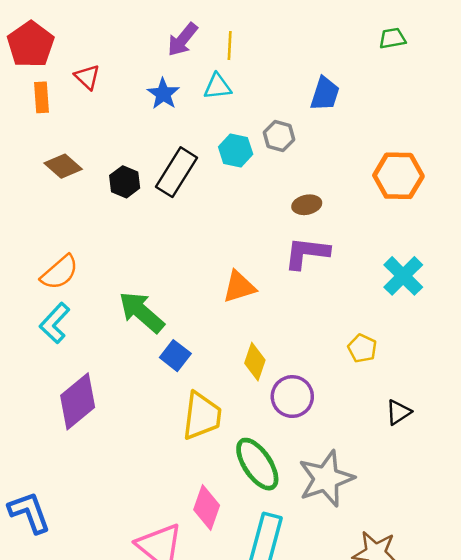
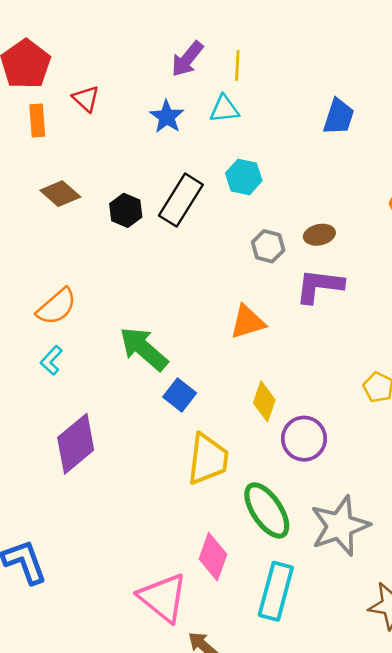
gray hexagon: (279, 136) -> (268, 246), moved
cyan L-shape: (55, 323) -> (51, 360), size x0.7

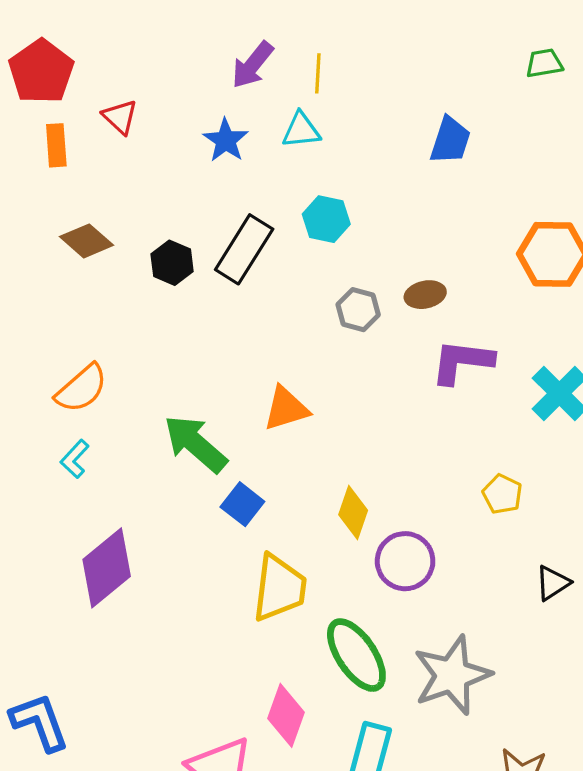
purple L-shape: (319, 286) -> (462, 362), moved
orange triangle: (248, 322) -> (286, 409), moved

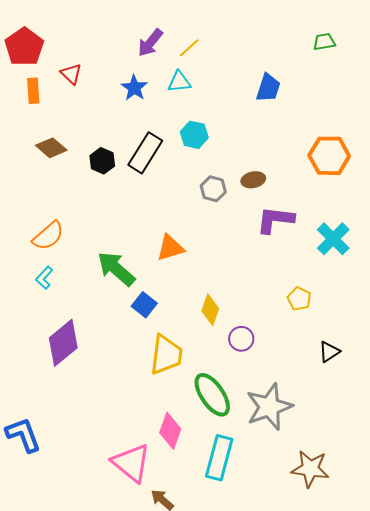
yellow line: (318, 73) -> (189, 48), turned 45
purple circle: (405, 561) -> (241, 339), size x0.7

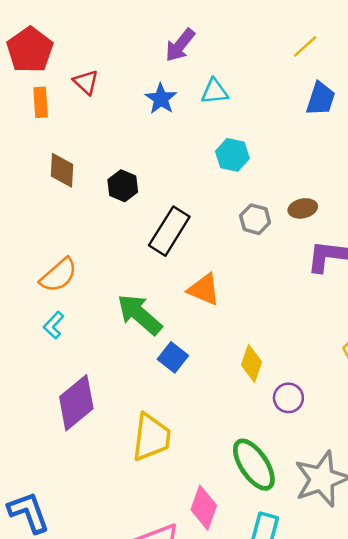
yellow line: (189, 48) -> (305, 46), moved
brown diamond: (51, 148) -> (62, 170), turned 52
black rectangle: (145, 153) -> (169, 231), moved
orange triangle: (170, 248) -> (204, 289), turned 40
yellow trapezoid: (166, 355) -> (151, 437), moved

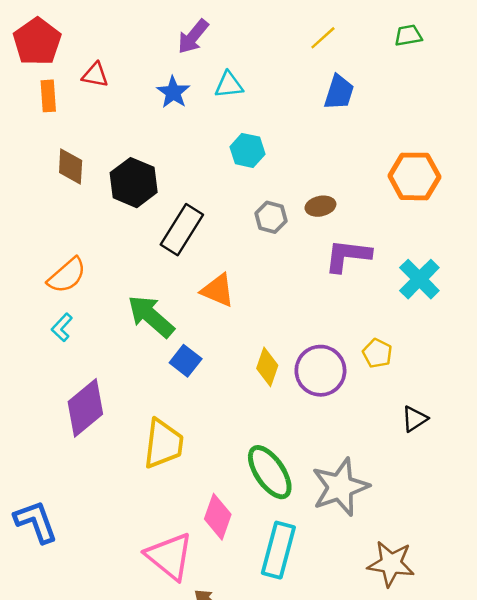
red triangle: (86, 82) -> (95, 75), turned -32
black hexagon: (123, 186) -> (134, 183), size x1.5
purple circle: (288, 398) -> (320, 371), moved, size x1.6

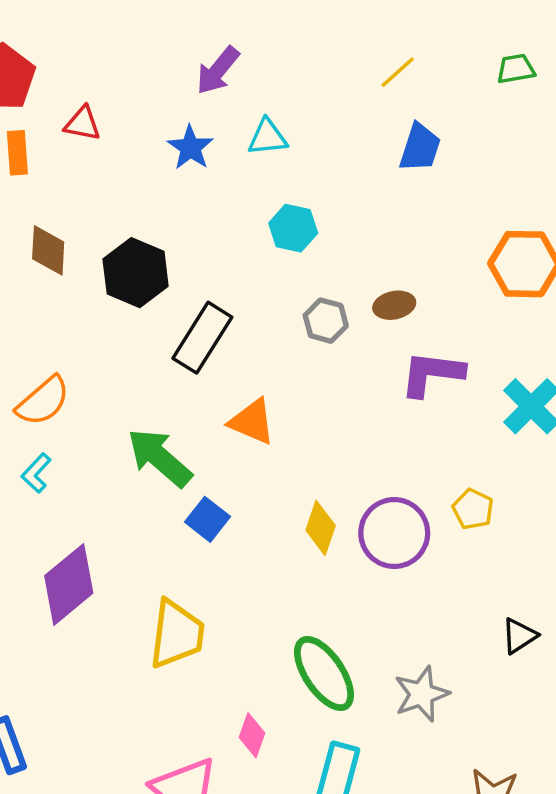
black triangle: (414, 419) -> (519, 636), moved
gray star: (340, 487) -> (422, 694), size x0.7
pink diamond: (218, 517) -> (252, 735), size x0.7

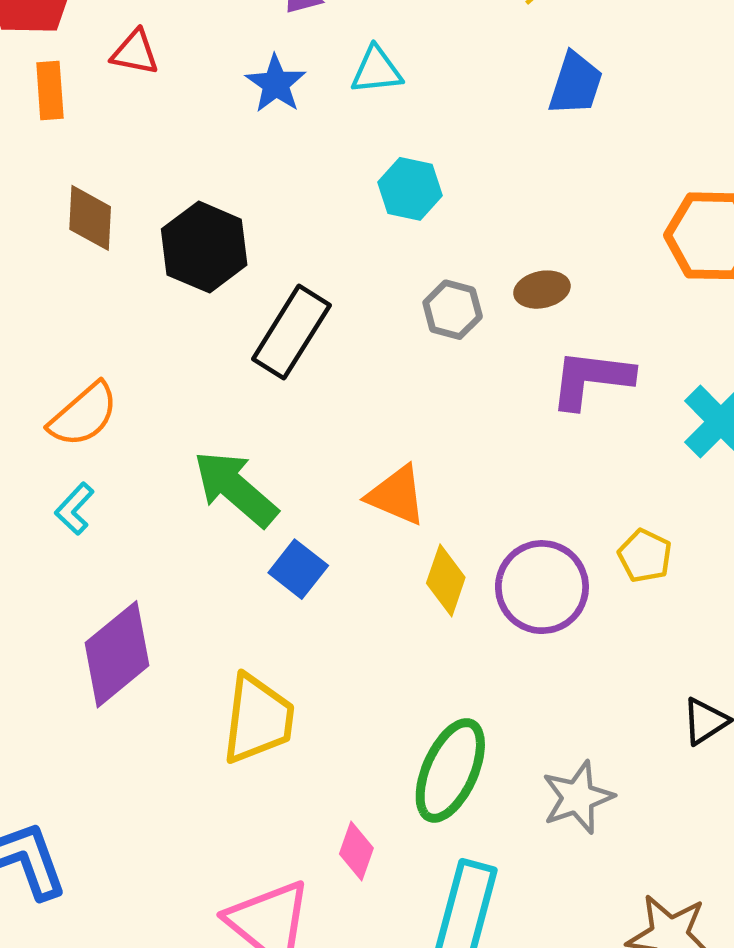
orange triangle: (252, 422) -> (397, 495), moved
green ellipse: (324, 673) -> (450, 770), turned 58

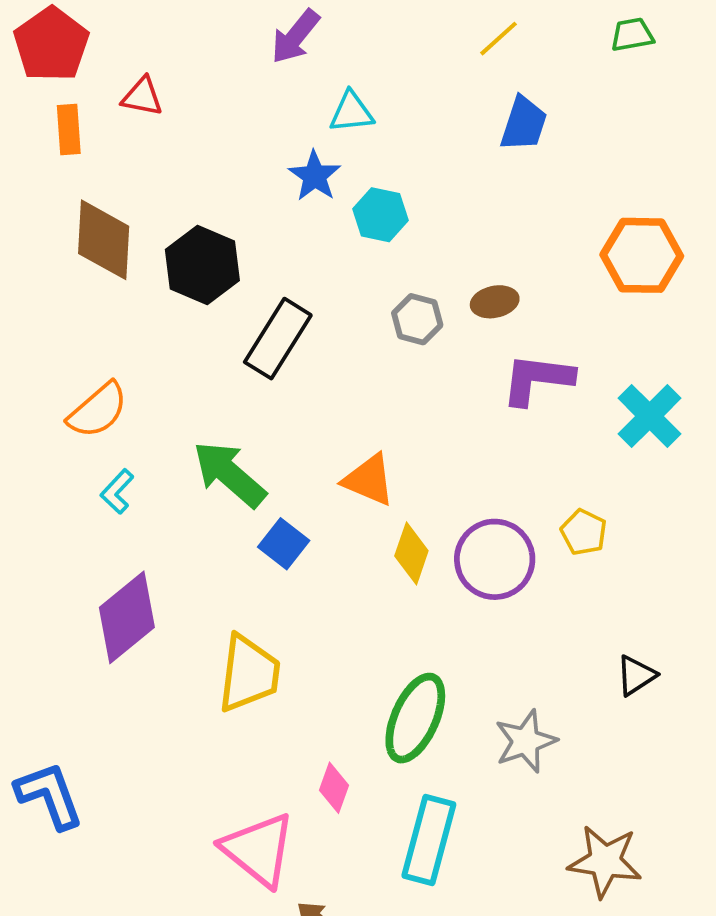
blue star: (276, 84) -> (315, 176), moved
brown diamond: (90, 218) -> (104, 240), size x1.4
cyan L-shape: (74, 509) -> (117, 492), moved

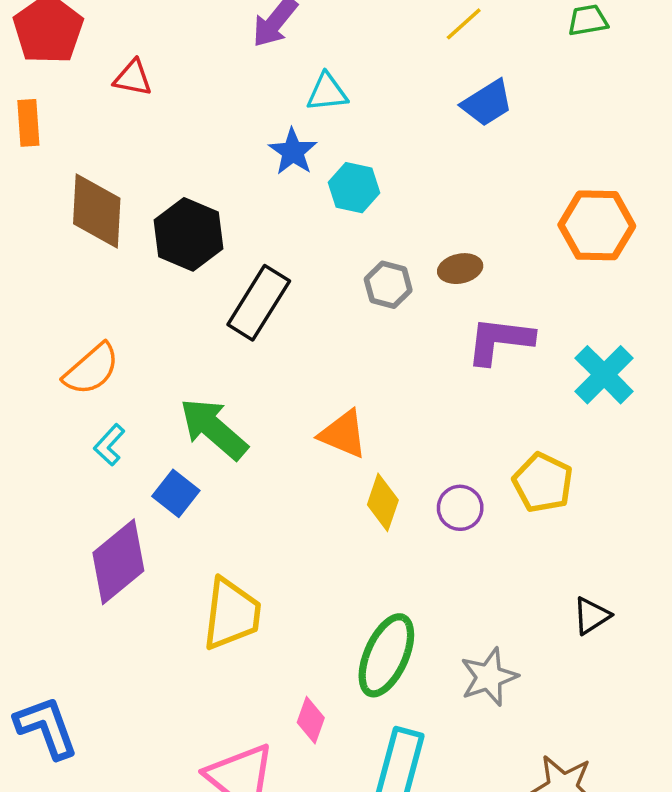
blue trapezoid: (524, 124) -> (487, 103), turned 40
orange rectangle: (69, 130) -> (28, 123), moved
yellow pentagon: (584, 532) -> (543, 483), size x1.4
blue square: (284, 544) -> (176, 493), moved
purple circle: (495, 559) -> (460, 508), size x0.6

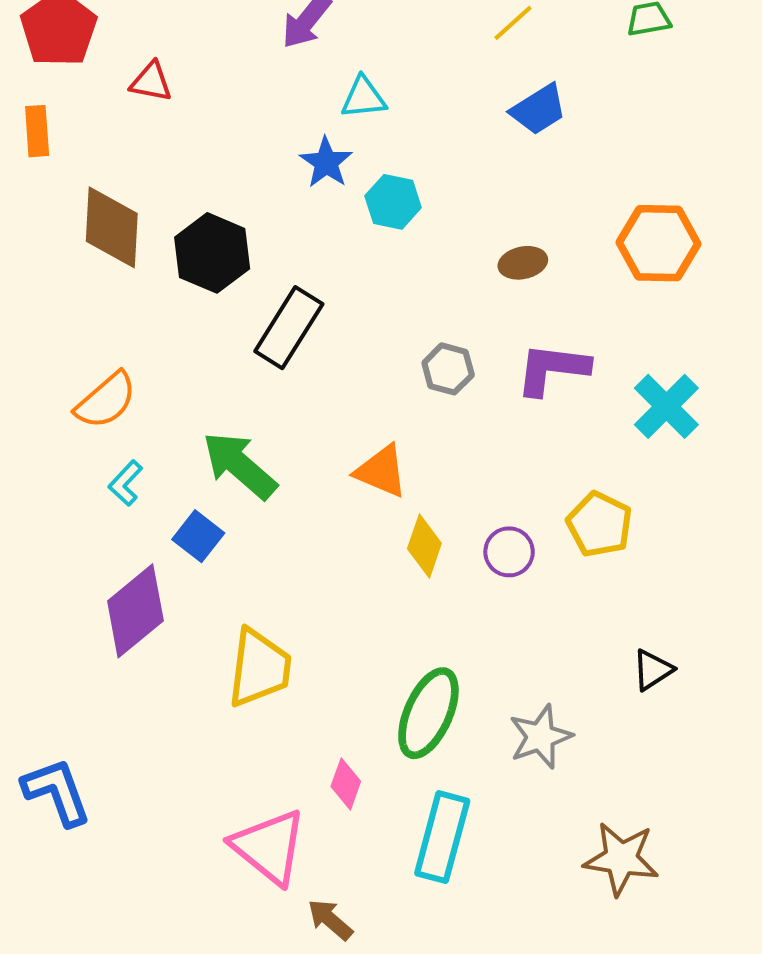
brown ellipse: (460, 269) -> (523, 263), moved
gray hexagon: (388, 285) -> (448, 369), moved

